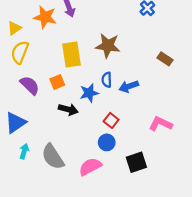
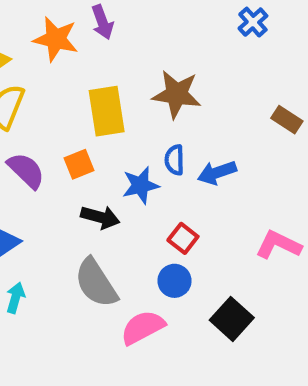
gray semicircle: (53, 157) -> (96, 283), moved
black square: (136, 162) -> (232, 319), turned -30

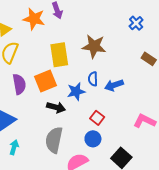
blue cross: (253, 22) -> (136, 23), moved
orange square: (79, 164) -> (46, 81), size x1.5
purple semicircle: (26, 171) -> (19, 84), turned 36
gray semicircle: (96, 283) -> (54, 140), turned 45

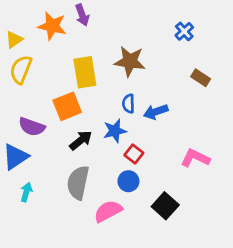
purple semicircle: (19, 84) -> (32, 127), moved, turned 120
blue star: (76, 92) -> (115, 131), moved
black arrow: (56, 107) -> (81, 140), turned -54

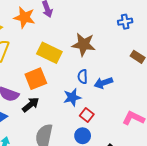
blue cross: (184, 31) -> (125, 22), turned 32
yellow rectangle: (85, 72) -> (49, 53), turned -55
black arrow: (81, 140) -> (31, 105), moved

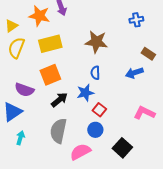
yellow rectangle: (49, 53) -> (50, 44), moved, turned -40
blue arrow: (103, 83) -> (134, 73), moved
black arrow: (31, 105) -> (59, 100), moved

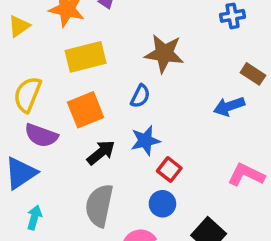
yellow semicircle: (16, 48) -> (28, 94), moved
blue semicircle: (95, 73) -> (140, 96), moved, turned -152

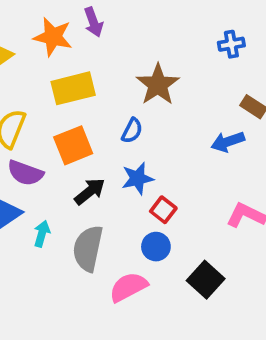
brown star: (164, 53) -> (158, 85), turned 30
cyan arrow: (34, 217) -> (42, 234), moved

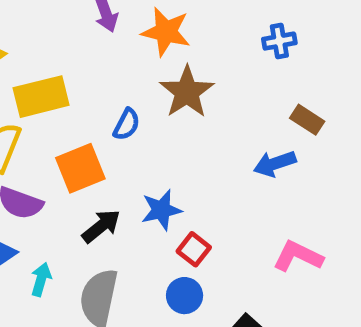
orange star: (53, 37) -> (166, 32), moved
yellow rectangle: (73, 88) -> (41, 97), moved
blue semicircle: (132, 131) -> (127, 124), moved

